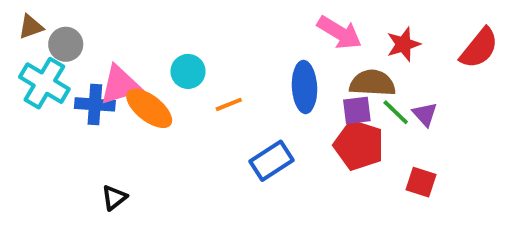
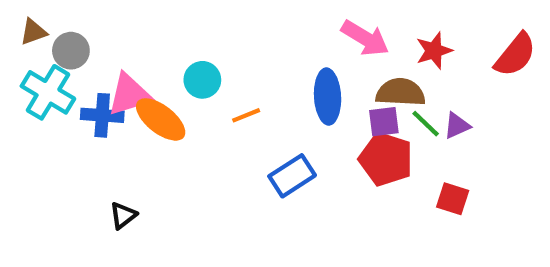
purple triangle: (425, 114) -> (457, 126), turned 48

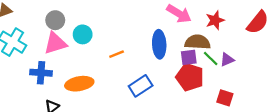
gray circle: (71, 51) -> (55, 20), moved
cyan circle: (202, 80) -> (83, 34), moved
blue cross: (102, 115) -> (41, 73), moved
orange ellipse: (161, 119) -> (79, 84), moved, turned -48

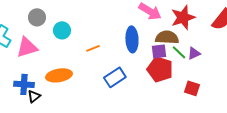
red star: (215, 20) -> (183, 17), size x1.4
pink triangle: (55, 43) -> (27, 47), moved
blue cross: (41, 73) -> (24, 84), moved

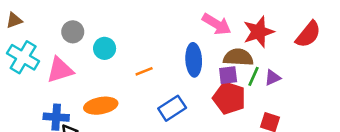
green line: (179, 52) -> (253, 76), turned 70

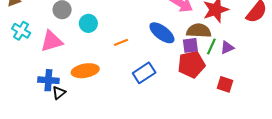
cyan cross: (23, 57) -> (21, 31), size x0.7
blue ellipse: (194, 60) -> (162, 33), turned -50
red pentagon: (229, 98) -> (191, 64), turned -30

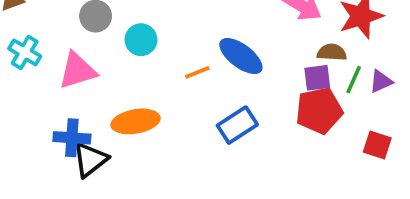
brown semicircle: (199, 31) -> (332, 52), size x0.7
blue ellipse: (162, 33) -> (241, 56), moved
black triangle: (59, 93) -> (90, 160), size x1.5

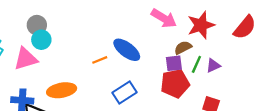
cyan circle: (141, 40) -> (41, 40), moved
brown semicircle: (332, 52) -> (183, 48), turned -30

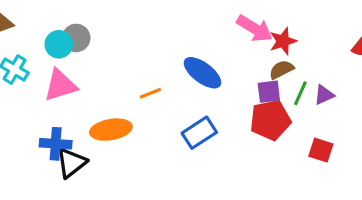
red star: (201, 25) -> (283, 41), moved, size x0.7
cyan circle: (41, 40) -> (59, 44), moved
orange line: (100, 60) -> (150, 93), moved

